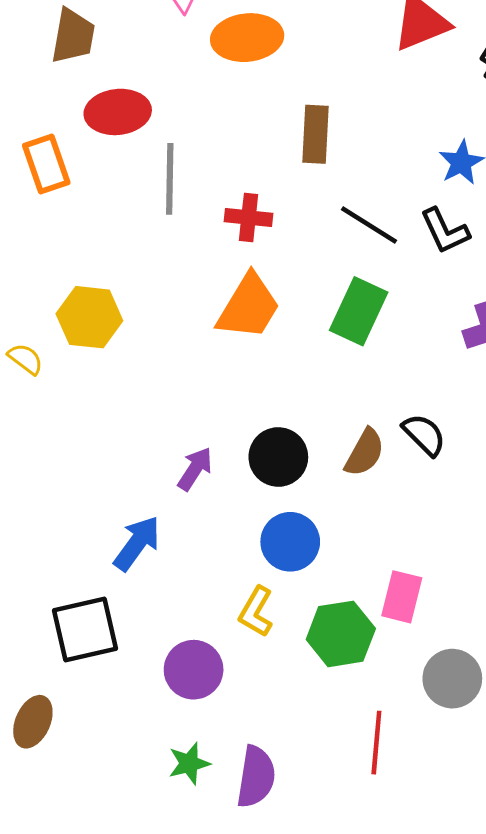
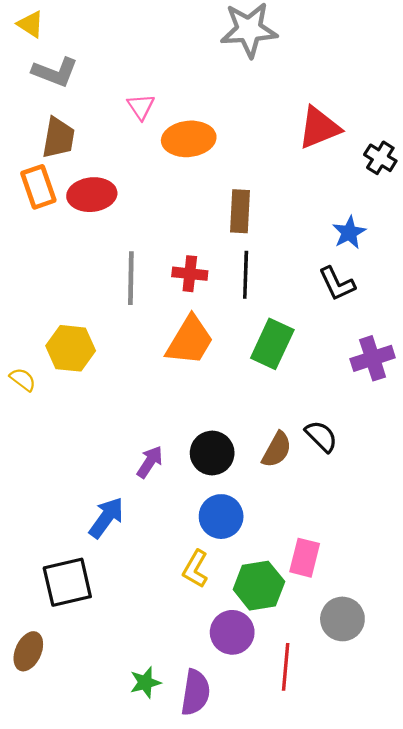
orange rectangle: (46, 164) -> (38, 187), moved
gray line: (170, 179) -> (131, 278), moved
black line: (369, 225) -> (246, 275), moved, turned 60
purple circle: (194, 670) -> (232, 632), moved

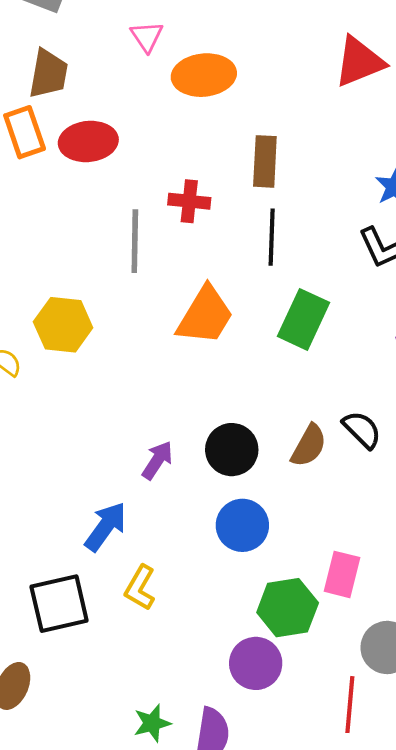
red cross: (190, 274) -> (189, 201), moved
yellow L-shape: (195, 569) -> (140, 588), moved
red line: (286, 667) -> (350, 705), moved

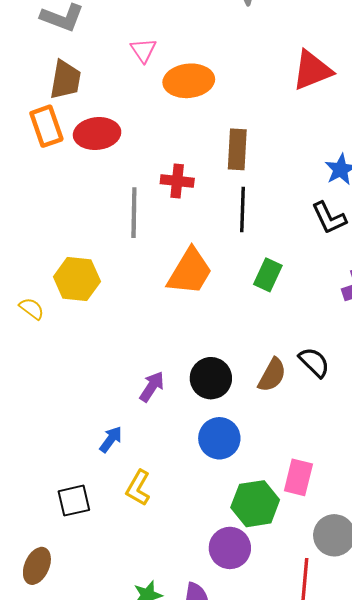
green rectangle: (303, 319) -> (268, 275), size x0.7
blue arrow: (106, 527) -> (111, 439), size x0.7
black square: (59, 604) -> (74, 501), size x0.7

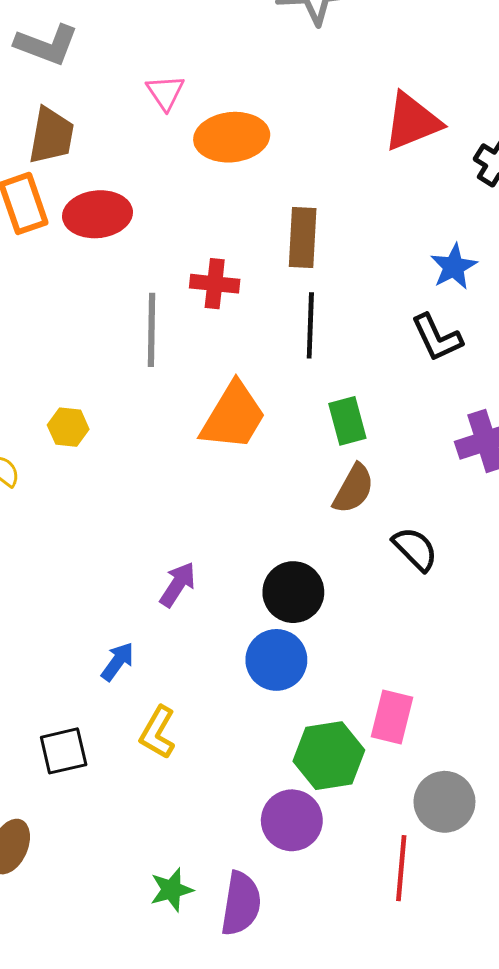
green rectangle: (268, 275) -> (347, 421), turned -40
yellow hexagon: (77, 279) -> (68, 427), size x0.6
brown semicircle: (272, 375) -> (353, 489), moved
black circle: (211, 378) -> (293, 592), moved

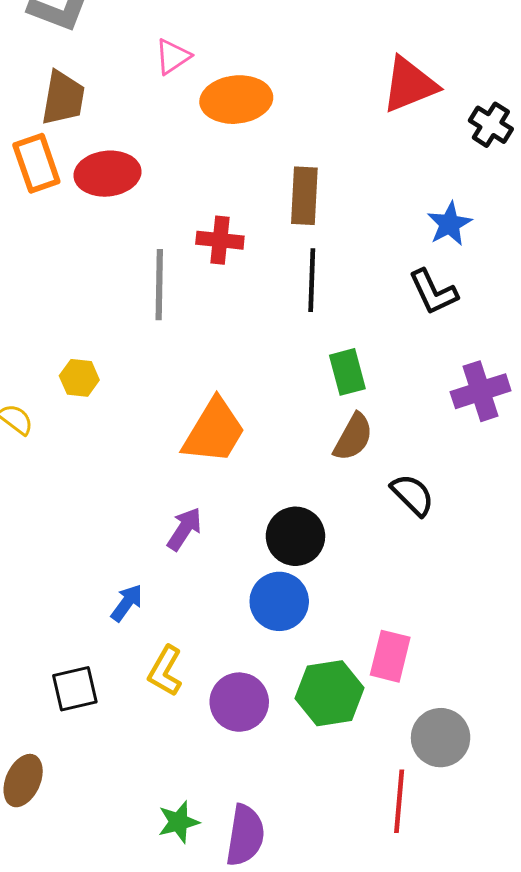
pink triangle: (165, 92) -> (173, 57), turned 30
orange trapezoid: (233, 416) -> (214, 431), moved
purple circle: (292, 820) -> (239, 702), moved

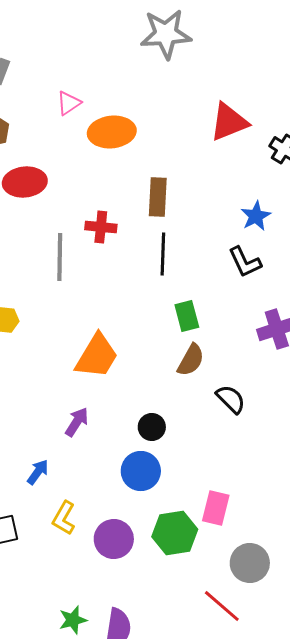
black circle: (295, 536) -> (152, 427), size x0.7
red line: (399, 801) -> (222, 606), turned -54

